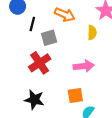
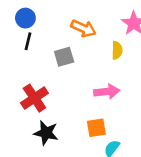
black line: (32, 24) -> (28, 41), moved
red cross: (40, 63) -> (34, 98), moved

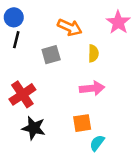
yellow semicircle: (117, 50) -> (93, 53), moved

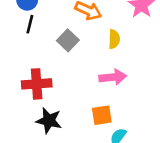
gray square: (51, 55) -> (68, 40), turned -30
red cross: (22, 94) -> (37, 84), turned 30

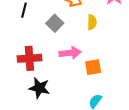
pink arrow: (113, 77) -> (70, 53), moved
orange square: (102, 115) -> (93, 67), moved

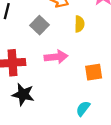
orange square: (93, 67) -> (94, 72), moved

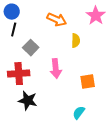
gray square: (40, 25) -> (31, 48), moved
pink arrow: (56, 57) -> (56, 69), turned 90

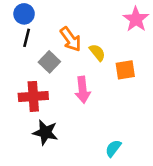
orange arrow: (57, 20) -> (71, 39), moved, turned 30
yellow semicircle: (76, 41) -> (97, 53), moved, turned -40
orange square: (88, 82) -> (125, 70), moved

